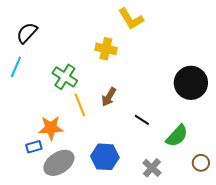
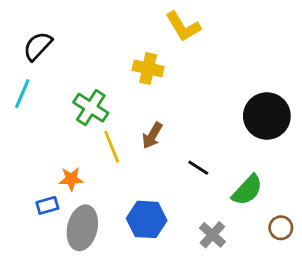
orange star: (51, 128) -> (71, 179), size x0.7
gray ellipse: (59, 163) -> (82, 228), turned -44

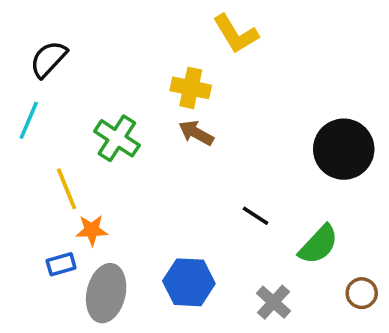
brown arrow: (152, 136) -> (196, 133), moved, turned 88
yellow line: (112, 147) -> (66, 189), moved

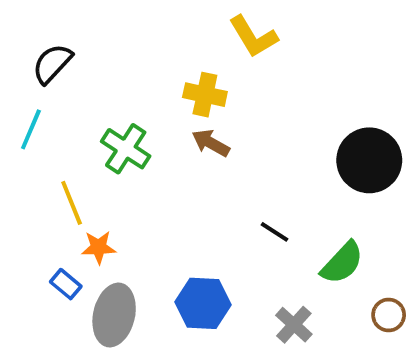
blue rectangle: (61, 264) -> (66, 284), turned 56

